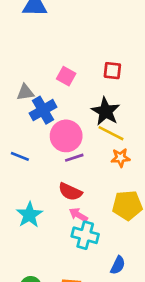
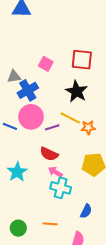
red square: (112, 71) -> (82, 60), size x1.5
yellow line: (111, 133) -> (70, 118), moved
pink circle: (66, 136) -> (31, 117), moved

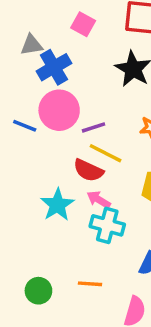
yellow line: (70, 118) -> (106, 153), moved
cyan star: (17, 172) -> (57, 205), moved

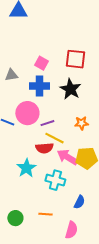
blue cross: (54, 67) -> (39, 86), moved, turned 30
red semicircle: (88, 170) -> (44, 148), turned -30
pink arrow: (99, 200) -> (67, 157), moved, size x1.5

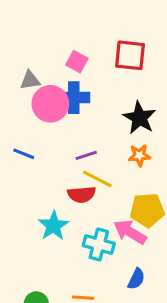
black star: (70, 89) -> (139, 118), moved
pink circle: (27, 113) -> (50, 104), moved
pink arrow: (67, 157) -> (130, 232), moved

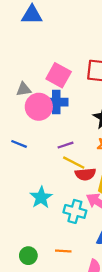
pink square: (77, 62) -> (59, 75), size x1.5
red semicircle: (82, 194) -> (85, 174), moved

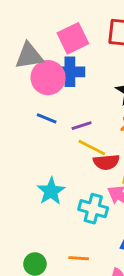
pink square: (59, 75) -> (73, 38), turned 35
gray triangle: (24, 89) -> (29, 56), size x1.5
blue line: (19, 144) -> (47, 118), moved

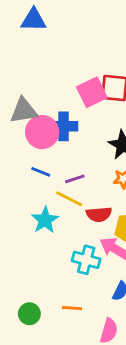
pink square: (73, 38) -> (92, 92), moved
yellow line: (92, 148) -> (69, 199), moved
cyan star: (51, 191) -> (45, 220), moved

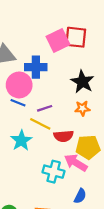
pink circle: (42, 132) -> (19, 85), moved

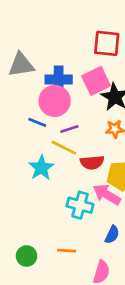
pink square: (58, 41) -> (96, 81), moved
pink circle: (19, 85) -> (55, 101), moved

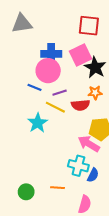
gray triangle: (21, 65) -> (22, 24), moved
red semicircle: (92, 162) -> (80, 105), moved
cyan cross: (80, 205) -> (78, 166), moved

